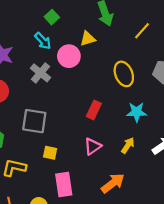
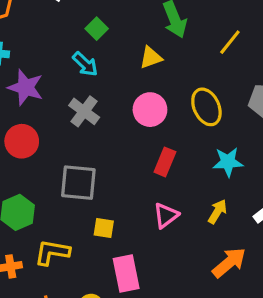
pink circle: (69, 56) -> (150, 110), moved
orange arrow: (113, 183) -> (229, 263), moved

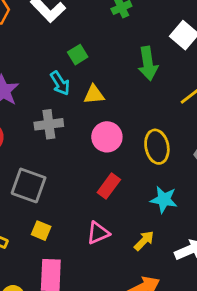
yellow triangle: (151, 58) -> (94, 95), moved
gray cross: (84, 111) -> (49, 124), turned 32

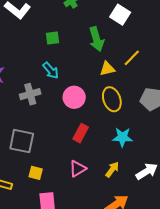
green square: (78, 55) -> (53, 38), moved, turned 32
cyan arrow: (60, 83) -> (51, 70), moved
yellow triangle: (94, 95) -> (107, 69), moved

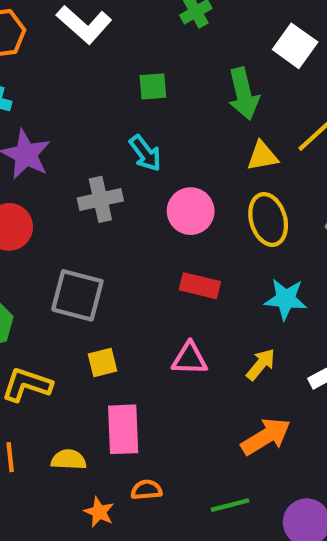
red rectangle: (81, 133) -> (200, 286), turned 72
pink triangle: (78, 169) -> (190, 359), turned 30
yellow square: (36, 173) -> (102, 362), turned -32

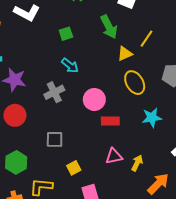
pink circle: (191, 211) -> (94, 99), moved
gray square: (77, 295) -> (55, 139), size x0.7
yellow arrow: (261, 364) -> (137, 163), moved

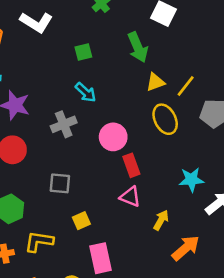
yellow line: (147, 39) -> (186, 86), moved
cyan star: (152, 118) -> (191, 180), moved
red rectangle: (110, 121) -> (131, 165), turned 66
pink triangle: (114, 156) -> (130, 197), moved, turned 30

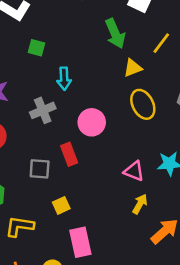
green square: (83, 52) -> (36, 48), moved, turned 30
yellow line: (186, 86) -> (161, 43), moved
cyan arrow: (86, 92) -> (64, 79), turned 45
red rectangle: (131, 165) -> (69, 154), moved
pink triangle: (130, 197) -> (134, 171), moved

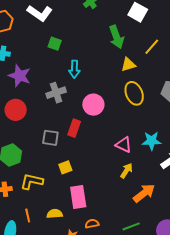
red rectangle: (69, 154) -> (74, 128), turned 36

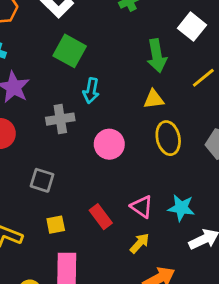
green square: (55, 44) -> (70, 51), size x1.6
yellow triangle: (128, 64) -> (154, 99), moved
red rectangle: (74, 128) -> (101, 217), moved, turned -66

